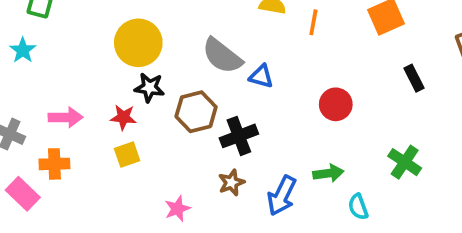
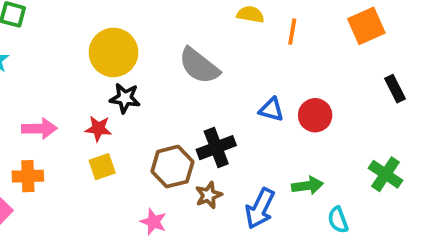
blue triangle: (261, 76) -> (271, 110), moved
brown hexagon: (196, 112) -> (172, 167), moved
pink star: (177, 209) -> (153, 222), turned -30

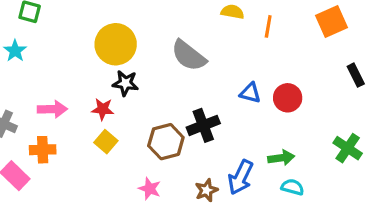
yellow square: (102, 167) -> (106, 142), turned -30
brown star: (209, 195) -> (206, 190), moved
cyan semicircle: (338, 220) -> (292, 187), moved, turned 125

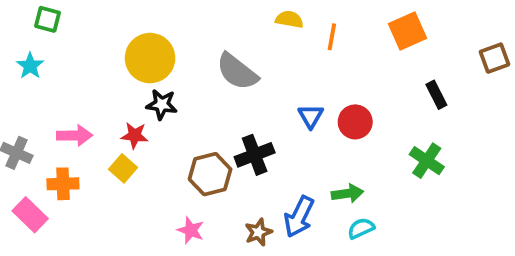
blue triangle: (250, 93) -> (311, 116), turned 45
yellow square: (106, 142) -> (123, 168), moved
green cross: (348, 148) -> (427, 161), moved
cyan semicircle: (292, 187) -> (361, 228), turned -40

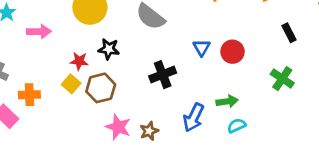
black star: (162, 104) -> (109, 49), moved
pink arrow: (75, 135) -> (39, 31), moved
brown hexagon: (210, 174) -> (101, 88), moved
pink star: (191, 230) -> (118, 127), size x1.4
brown star: (258, 232) -> (149, 131), moved

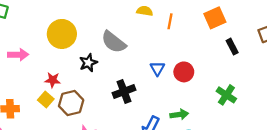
black rectangle: (289, 33) -> (232, 47), moved
black star: (109, 49) -> (88, 63), moved, turned -30

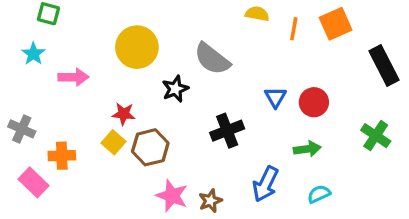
orange square: (215, 18) -> (336, 24), moved
black rectangle: (232, 47) -> (384, 65), size x1.6
green arrow: (179, 114) -> (307, 149), moved

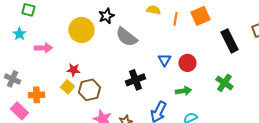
black star: (175, 89) -> (106, 16), moved

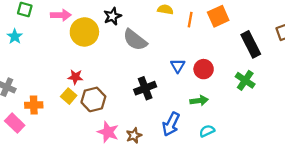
pink arrow: (43, 48) -> (61, 15), moved
green cross: (224, 83) -> (245, 80), moved

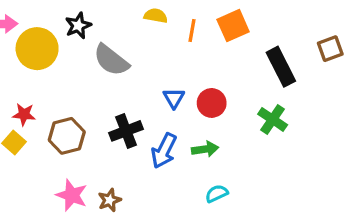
brown hexagon: (93, 99) -> (67, 136), moved
blue arrow: (171, 124) -> (164, 151), moved

